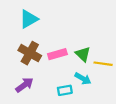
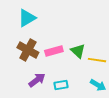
cyan arrow: (83, 79) -> (98, 85), moved
purple arrow: (24, 85) -> (37, 80), moved

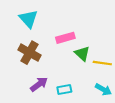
cyan triangle: (27, 18) -> (28, 19), turned -42
pink rectangle: (54, 51) -> (65, 38), moved

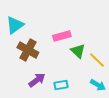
cyan triangle: (28, 19) -> (15, 25), moved, turned 36
yellow line: (102, 63) -> (97, 60), turned 36

